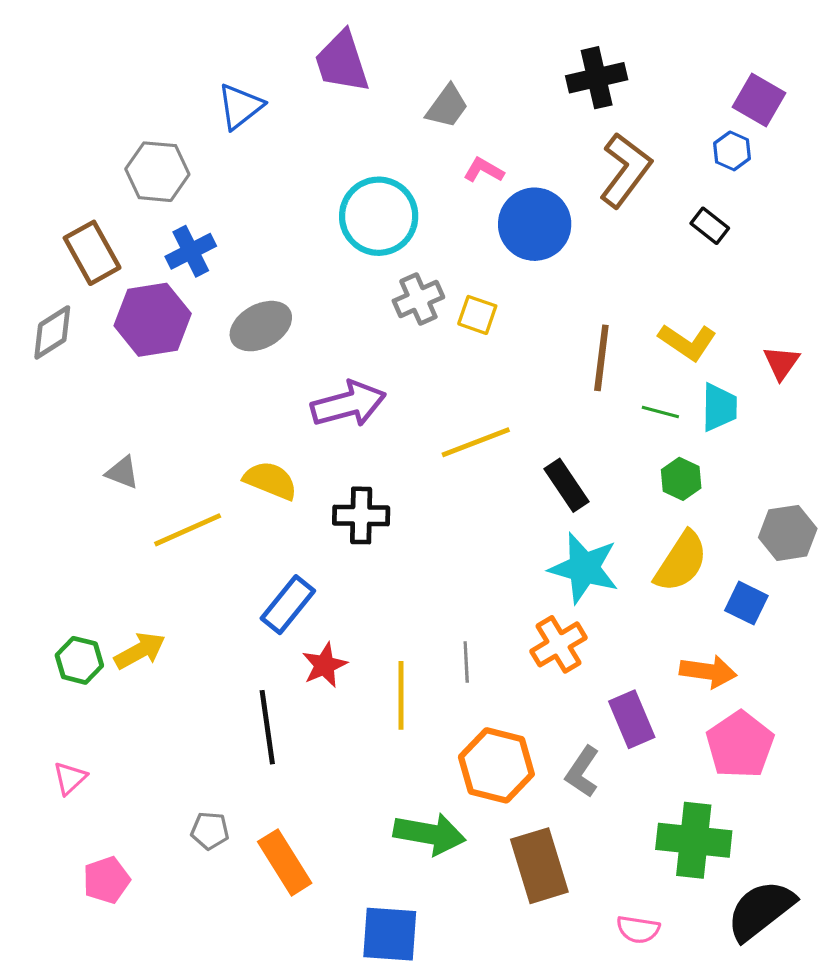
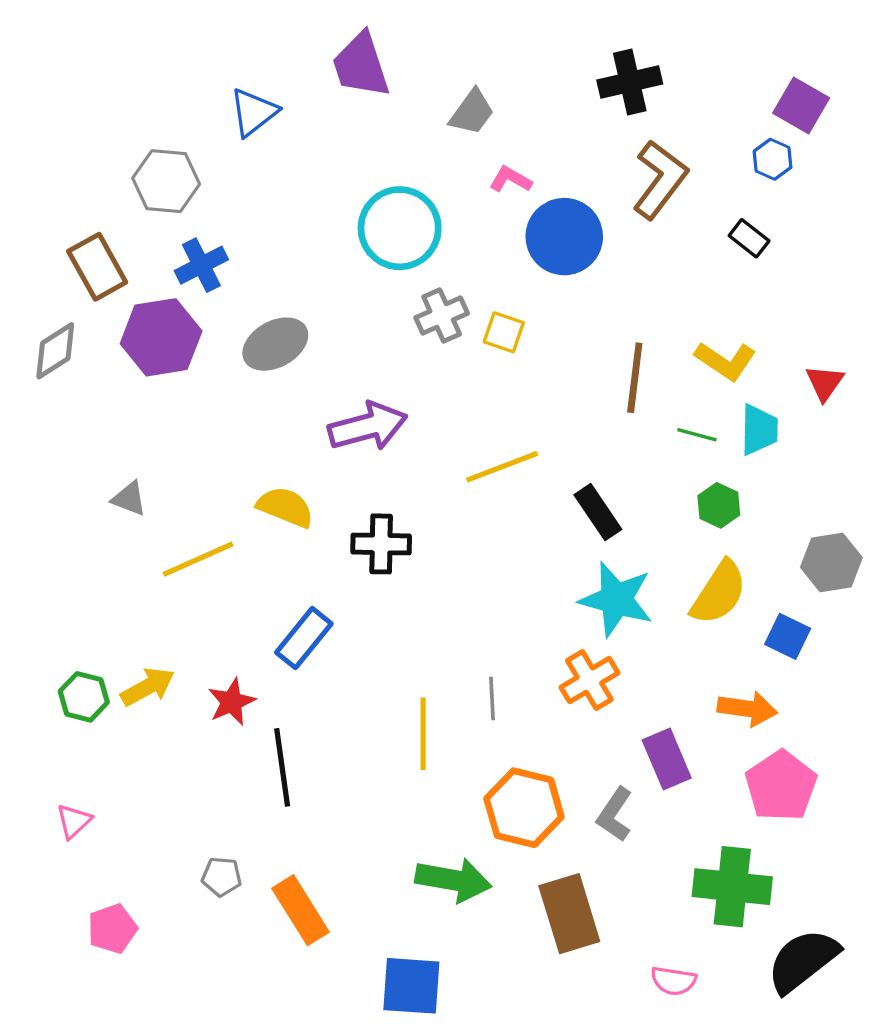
red star: (325, 665) -> (232, 702), moved

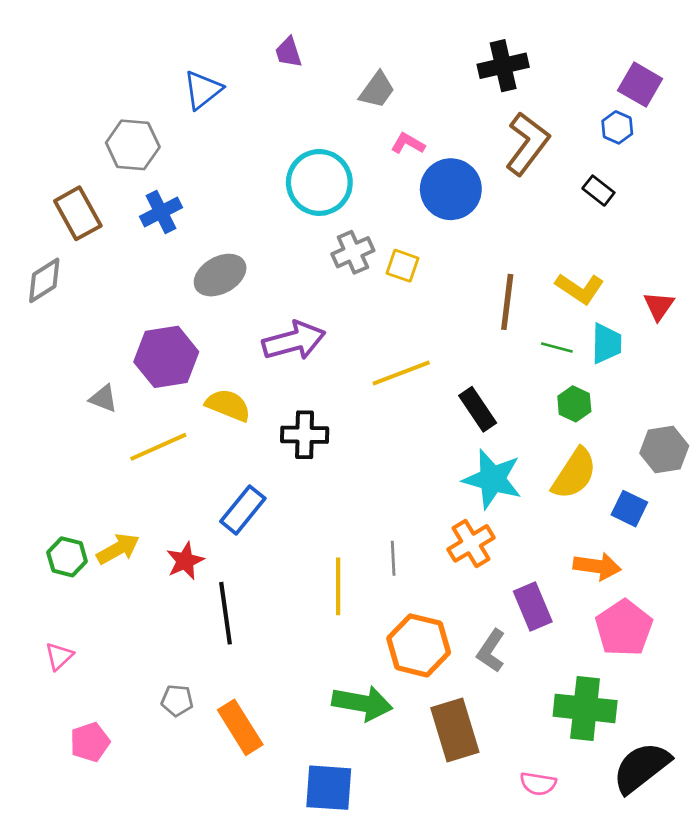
purple trapezoid: (361, 65) -> (288, 52), size x0.6
purple hexagon: (161, 337) -> (166, 357), moved

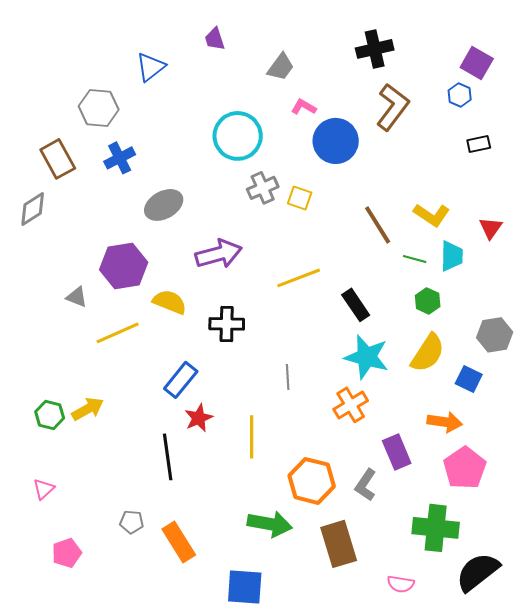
black rectangle: (598, 191) -> (479, 144), moved, turned -50
brown line: (507, 302) -> (378, 225), turned -39
gray line: (393, 558) -> (288, 377), moved
red star: (185, 561) -> (199, 418), moved

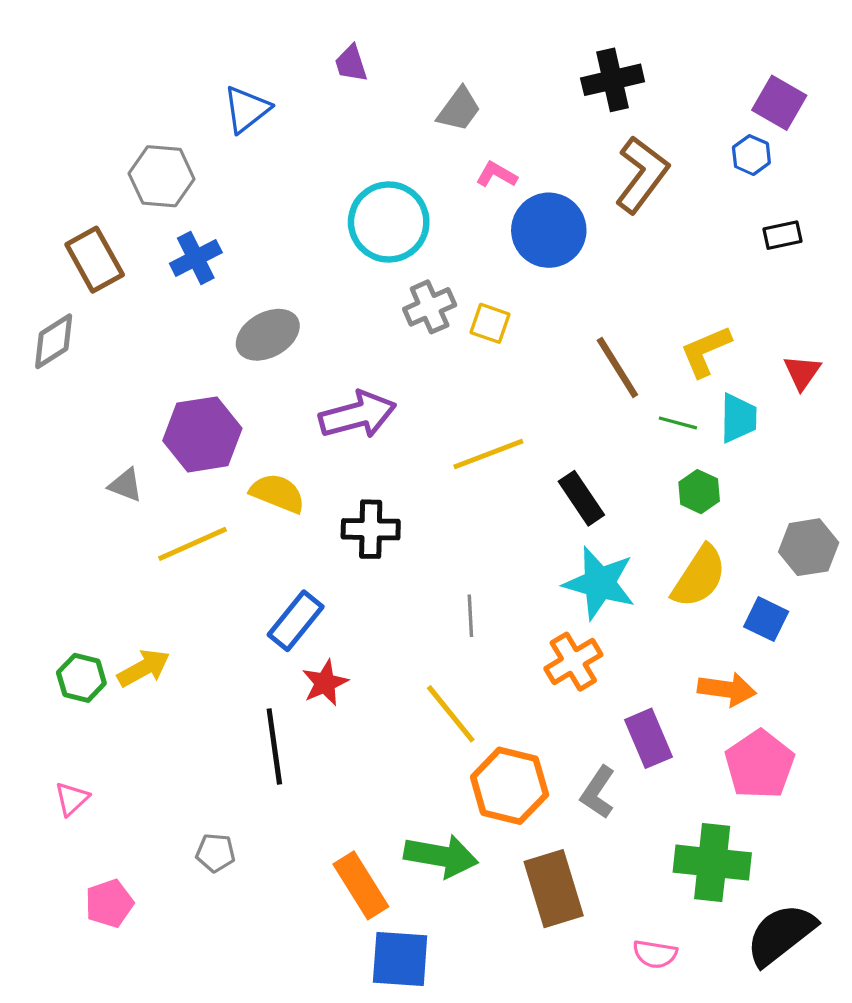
yellow L-shape: (432, 215) -> (706, 351), turned 123
yellow line: (252, 437) -> (451, 714), moved, turned -39
orange rectangle: (179, 542) -> (361, 885), moved

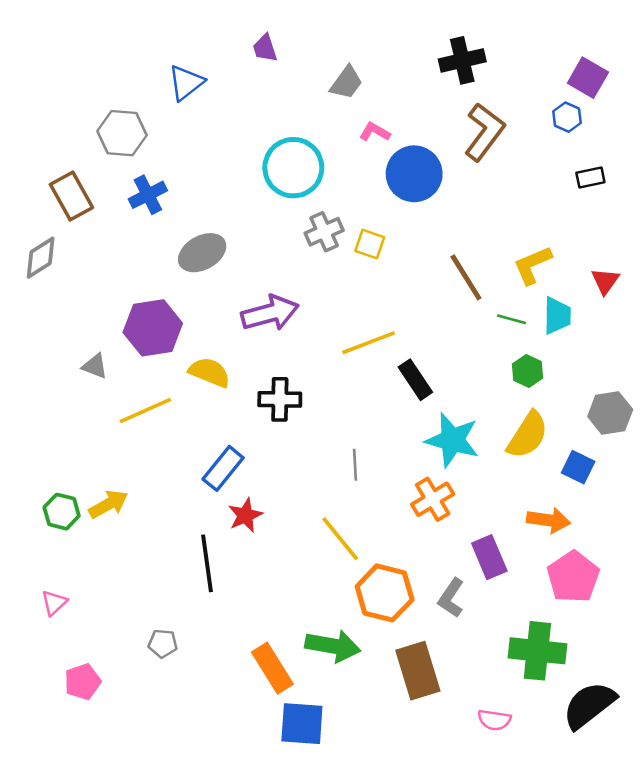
black rectangle: (581, 498) -> (415, 380), moved

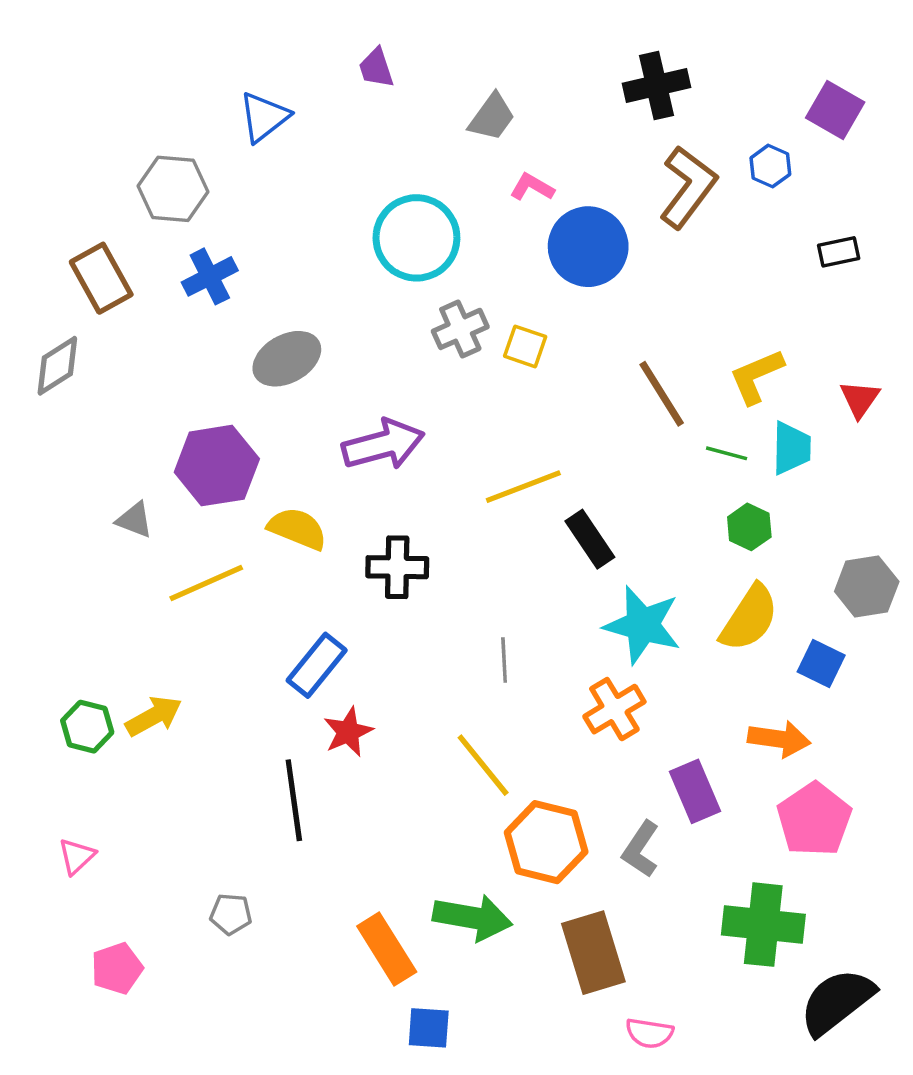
blue hexagon: (567, 117) -> (770, 166), moved
pink semicircle: (494, 720) -> (649, 1033), moved
blue square: (302, 724) -> (429, 1028), size x0.7

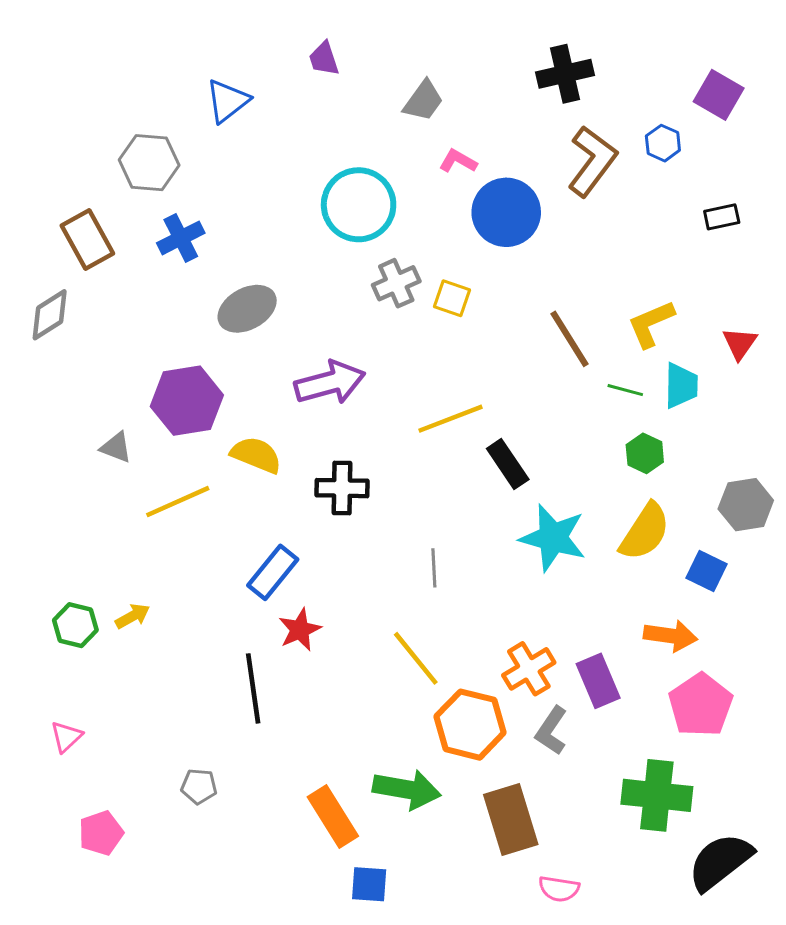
orange cross: (614, 709) -> (529, 669), moved
yellow arrow: (154, 716) -> (133, 616), size x0.7

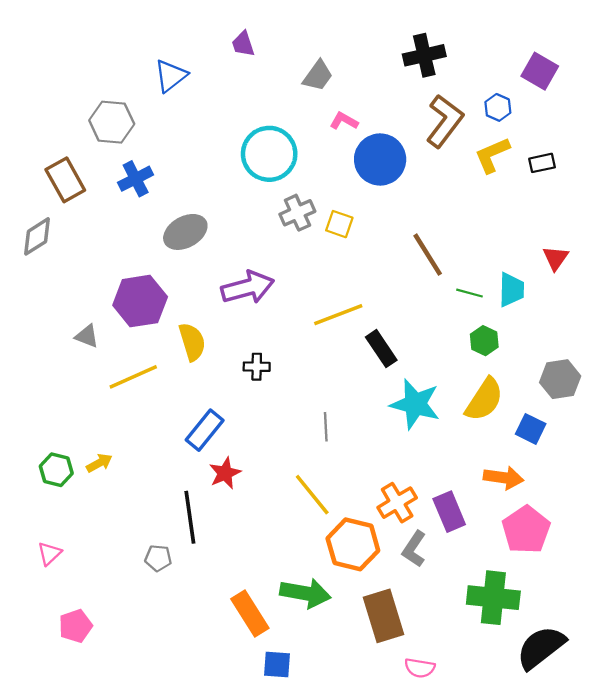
yellow L-shape: (651, 324) -> (492, 155), moved
yellow semicircle: (256, 455) -> (192, 342), turned 51
black cross: (342, 488) -> (257, 367), size x0.7
gray pentagon: (199, 786) -> (158, 558), moved

